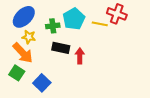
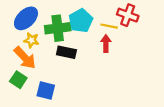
green cross: (53, 26) -> (58, 28), size x1.6
red arrow: (80, 56) -> (106, 44), moved
blue square: (42, 83) -> (46, 91), turned -30

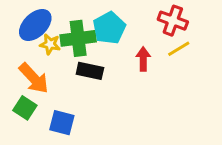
yellow line: (109, 26) -> (179, 49), moved, turned -42
yellow star: (31, 40) -> (50, 44), moved

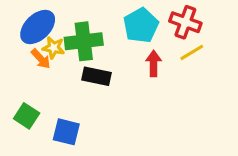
cyan pentagon: (109, 28) -> (141, 25), moved
orange arrow: (34, 78) -> (41, 59), moved, size x0.6

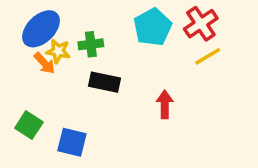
red cross: (185, 22) -> (201, 24), turned 36
green cross: (84, 41) -> (91, 44), size x0.6
red arrow: (154, 64) -> (165, 104), moved

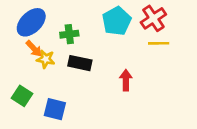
yellow star: (58, 51) -> (46, 59), moved
yellow line: (208, 56) -> (159, 43), turned 30

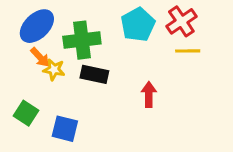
green cross: (69, 34) -> (82, 40), size x1.6

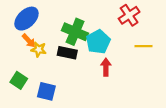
cyan pentagon: (138, 25) -> (98, 42), moved
green cross: (82, 40) -> (75, 32), moved, turned 30
yellow line: (188, 51) -> (143, 46), moved

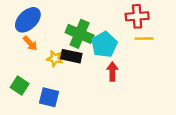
red cross: (129, 15) -> (137, 16), turned 30
yellow line: (143, 46) -> (144, 39), moved
yellow star: (39, 49) -> (55, 59), moved

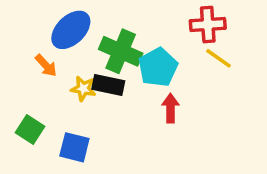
blue ellipse: (28, 20) -> (71, 30), moved
yellow line: (144, 39) -> (218, 58), turned 36

